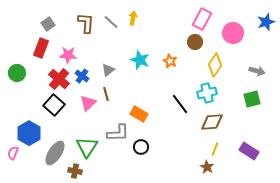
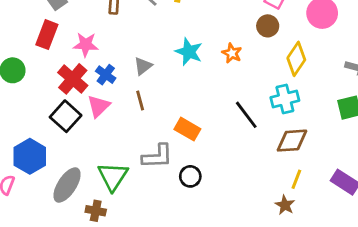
pink triangle: (88, 103) -> (99, 106), moved

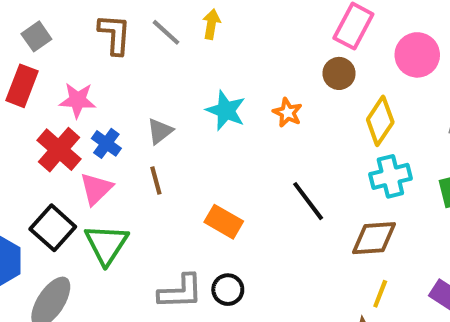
cyan cross: (285, 99) -> (390, 176), moved
black square: (66, 116) -> (53, 228), moved
gray L-shape: (157, 156) -> (180, 292), moved
green triangle: (113, 176) -> (106, 244), moved

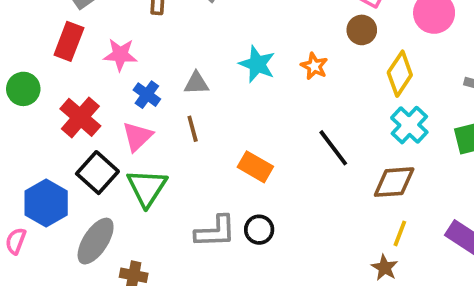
gray triangle: (160, 131) -> (196, 83), turned 36
red cross: (59, 150) -> (80, 117), moved
cyan cross: (390, 176) -> (409, 125), turned -33

